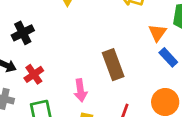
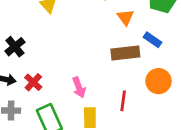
orange triangle: (157, 33) -> (125, 17), moved
brown rectangle: (113, 65) -> (125, 53), moved, turned -64

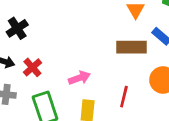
pink arrow: (79, 87) -> (79, 78), turned -96

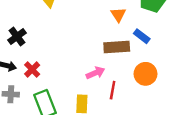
pink arrow: (79, 78) -> (95, 73), moved

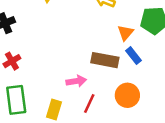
orange triangle: (118, 15) -> (126, 33), moved

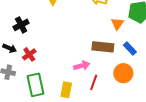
blue rectangle: (133, 56) -> (130, 49), moved

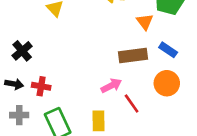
red cross: (29, 54) -> (41, 86), turned -32
red line: (94, 82) -> (132, 104), turned -42

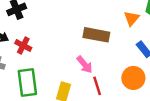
brown rectangle: (133, 55) -> (96, 35), moved
pink arrow: (111, 86) -> (85, 65), turned 60

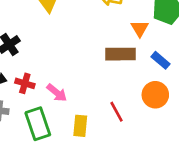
brown rectangle: (96, 35) -> (121, 54), moved
pink arrow: (85, 65) -> (57, 93), moved

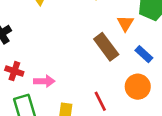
brown rectangle: (121, 54) -> (106, 47), turned 52
pink arrow: (57, 93) -> (44, 81), turned -42

